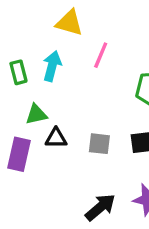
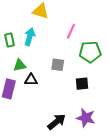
pink line: (101, 55) -> (71, 31), moved
gray square: (99, 144) -> (58, 65), moved

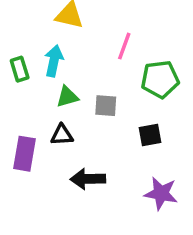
green triangle: (20, 65) -> (67, 97), moved
black arrow: (57, 122) -> (88, 179), moved, turned -138

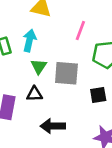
green triangle: (67, 97) -> (39, 66), turned -42
gray square: (106, 106) -> (66, 73), size x1.5

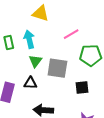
pink line: (80, 31) -> (71, 34), turned 35
cyan arrow: (29, 40) -> (29, 39), turned -30

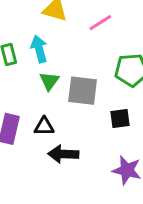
pink line: (71, 34) -> (100, 23), moved
black triangle: (30, 83) -> (44, 126), moved

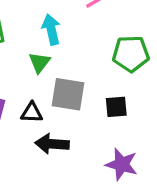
cyan arrow: (39, 49) -> (51, 29), moved
gray square: (83, 91) -> (68, 94), moved

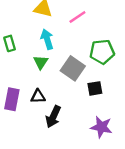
gray square: (68, 94) -> (73, 68), moved, turned 30
black arrow: (52, 144) -> (53, 117), turned -65

